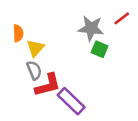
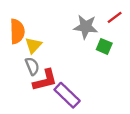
orange semicircle: (18, 33) -> (17, 31), size x1.5
green square: (100, 49) -> (104, 46), moved

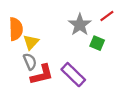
gray star: (86, 27) -> (80, 25), turned 30
purple rectangle: (67, 95) -> (73, 75), moved

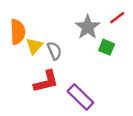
gray semicircle: (30, 62) -> (54, 51), moved
purple rectangle: (73, 75) -> (80, 97), moved

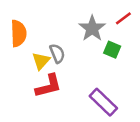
yellow triangle: (34, 46) -> (41, 61), moved
purple rectangle: (80, 97) -> (103, 102), moved

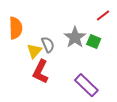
gray star: (92, 28) -> (75, 37), moved
red L-shape: (48, 86) -> (41, 72), turned 130

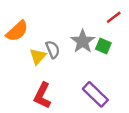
orange semicircle: (16, 28) -> (17, 31), turned 50
red L-shape: (41, 72) -> (42, 95), moved

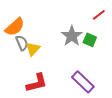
gray semicircle: (53, 49) -> (22, 43), moved
red L-shape: (42, 95) -> (37, 83), turned -130

